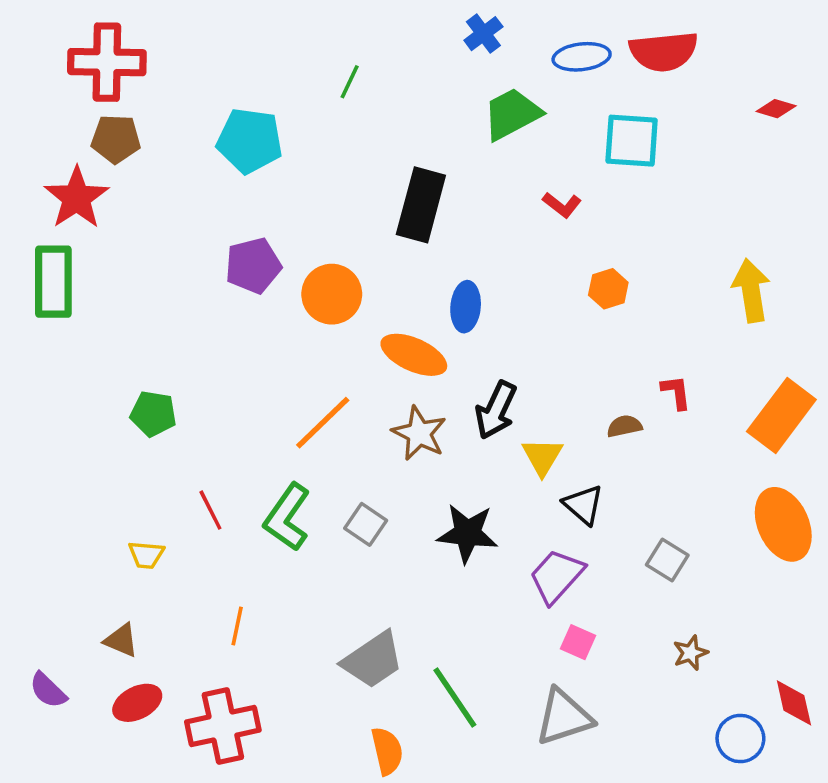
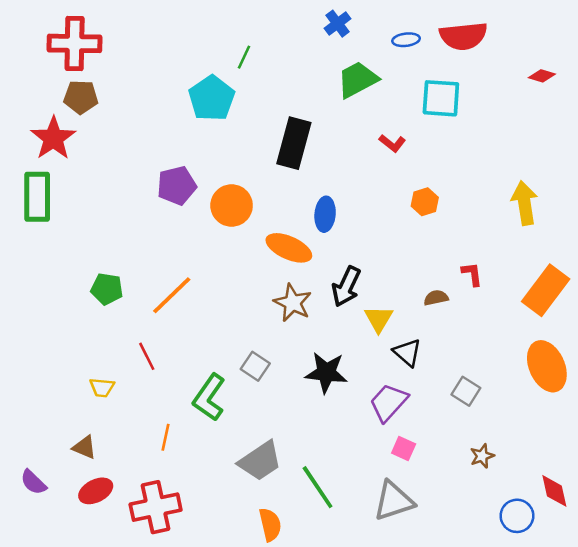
blue ellipse: (582, 57) -> (406, 40), size x0.7
cyan pentagon: (250, 141) -> (212, 98), moved, turned 30
orange line: (323, 423) -> (172, 295), moved
green L-shape: (287, 517) -> (209, 397), moved

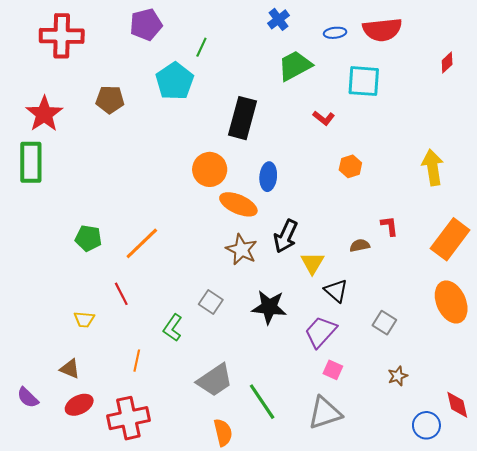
red diamond: (542, 76) -> (447, 63), turned -60
brown pentagon: (81, 97) -> (110, 100), moved
purple pentagon: (177, 186) -> (146, 25), moved
orange circle: (232, 205) -> (210, 169), moved
green L-shape: (209, 397) -> (173, 328), size x0.7

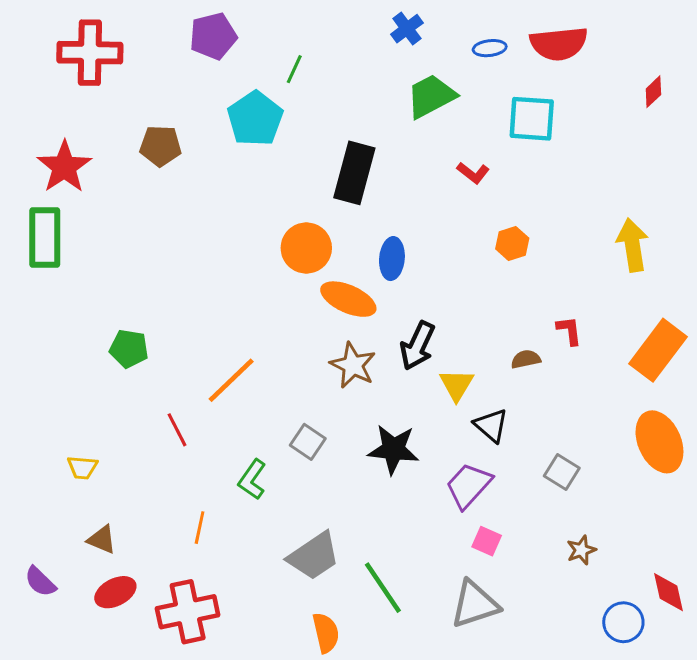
orange line: (142, 243) -> (231, 380), moved
yellow trapezoid: (84, 319) -> (82, 467), moved

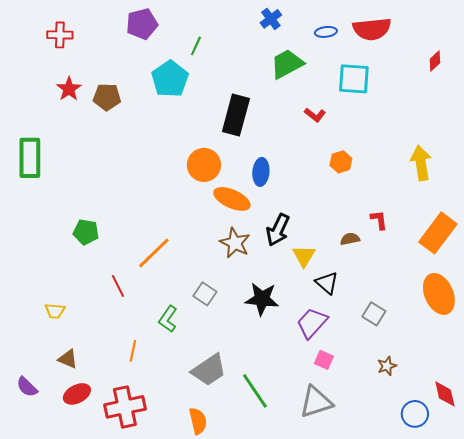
red cross: (90, 53) -> (60, 35), size x0.6
red star: (64, 167) -> (69, 89), moved, size x0.7
orange semicircle: (326, 633) -> (198, 421), moved

